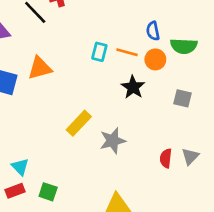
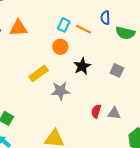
orange circle: (155, 59) -> (60, 47), moved
black star: (133, 87) -> (82, 66), moved
gray triangle: (190, 156) -> (114, 113), turned 40

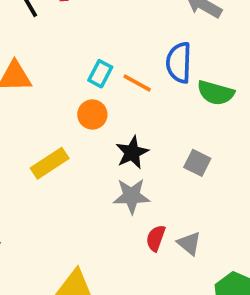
blue semicircle: (105, 18) -> (179, 63), size x1.5
gray star: (60, 91) -> (132, 196), moved
gray triangle: (114, 113) -> (189, 243), turned 32

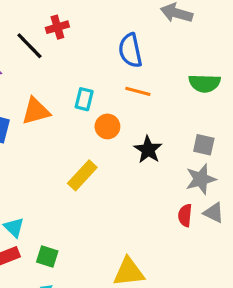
blue semicircle: (179, 63) -> (130, 50), moved
cyan rectangle: (100, 74) -> (84, 99), moved
gray star: (132, 196) -> (201, 179), moved

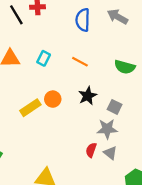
blue semicircle: (130, 50) -> (83, 20), moved
orange circle: (107, 126) -> (53, 99), moved
black star: (148, 150) -> (88, 96), moved

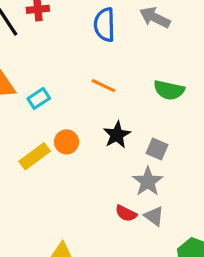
cyan rectangle: (44, 58) -> (39, 98), moved, turned 32
gray star: (107, 129) -> (148, 181), turned -30
red semicircle: (91, 150) -> (126, 213), turned -80

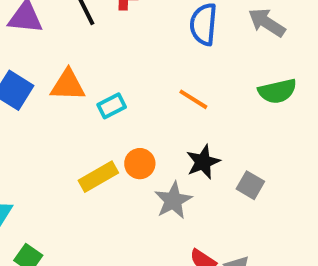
green semicircle: (169, 90) -> (277, 91), moved, turned -32
gray star: (148, 181) -> (173, 200), moved

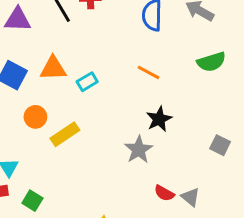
orange circle: (140, 164) -> (35, 117), moved
yellow rectangle: (98, 177) -> (65, 134), moved
gray square: (250, 185) -> (220, 145), moved

